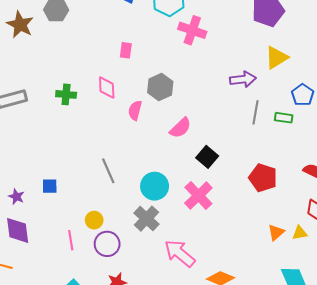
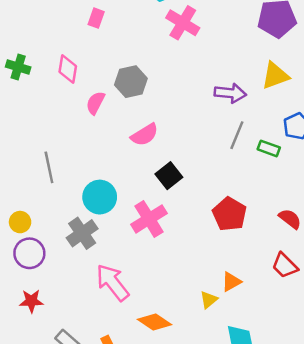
pink rectangle: (126, 50) -> (96, 18), moved
yellow triangle: (300, 233) -> (209, 300), moved, turned -42

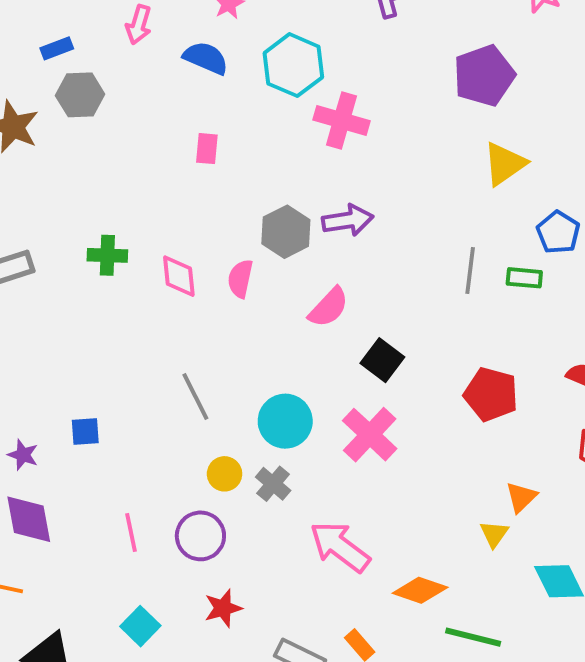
pink diamond: (68, 69) -> (179, 276), moved
purple arrow: (230, 93) -> (348, 220), moved
yellow circle: (20, 222) -> (225, 474), moved
gray cross: (82, 233) -> (273, 484), size x0.7

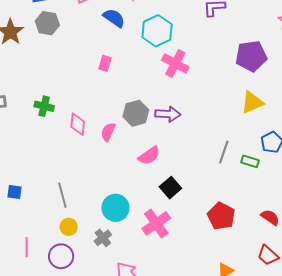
gray line: (195, 396) -> (62, 195), moved
yellow circle: (225, 474) -> (69, 227), moved

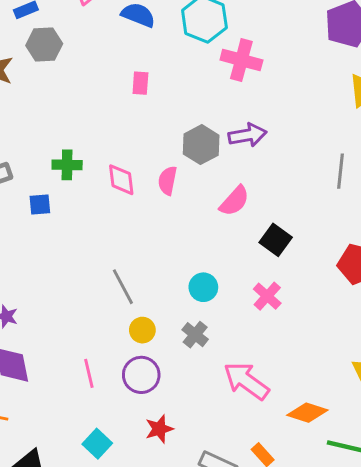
blue square: (14, 192) -> (40, 204), moved
cyan circle: (115, 208) -> (203, 287), size x0.7
pink cross: (156, 223) -> (267, 296), size x0.7

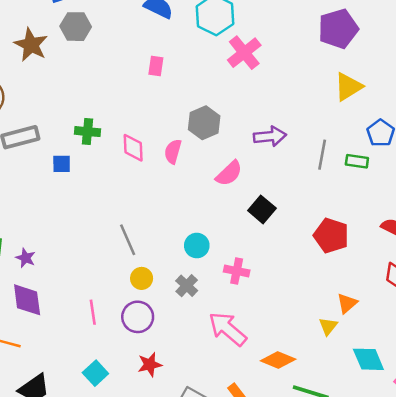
pink cross: (241, 60) -> (244, 53), turned 32
purple arrow: (248, 135) -> (270, 136), moved
pink cross: (267, 296) -> (237, 271), moved, turned -35

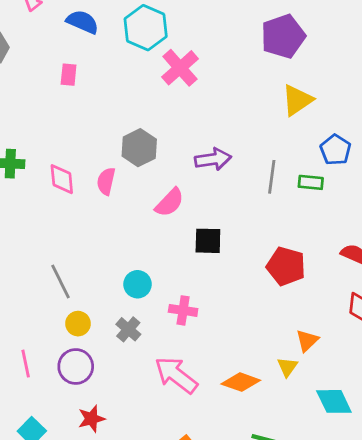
pink rectangle: (156, 66) -> (69, 75), moved
black square: (262, 209) -> (208, 241), turned -36
orange diamond: (278, 360) -> (241, 382), moved

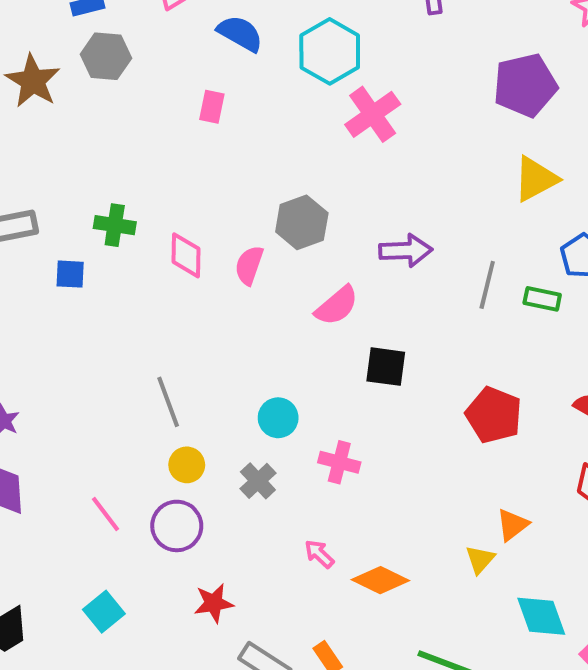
pink line: (26, 364) -> (106, 514), turned -32
pink arrow: (176, 375) -> (319, 554), size x0.5
orange diamond: (241, 382) -> (380, 580), moved
red star: (91, 419) -> (214, 603), moved

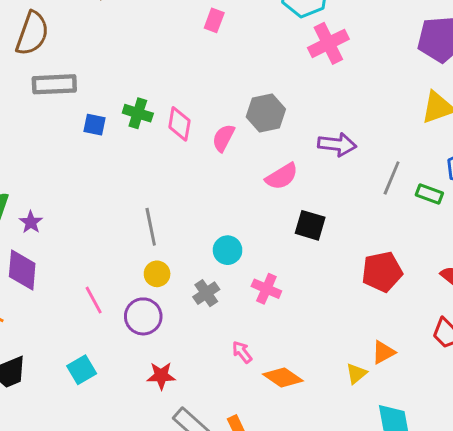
green cross: (115, 225) -> (138, 113), moved
red pentagon: (494, 415) -> (382, 272), turned 30

